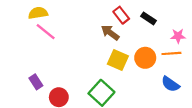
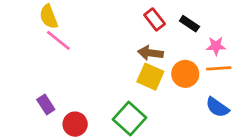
yellow semicircle: (38, 13) -> (49, 17), turned -102
brown arrow: (110, 33) -> (150, 53), moved, turned -30
pink star: (178, 36) -> (216, 46), moved

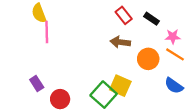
pink line: (58, 40) -> (47, 32), turned 50
orange line: (219, 68) -> (175, 54), turned 36
yellow square: (150, 77) -> (120, 86), moved

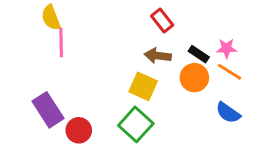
black rectangle: (152, 19) -> (199, 54), moved
purple rectangle: (37, 83) -> (48, 110), size x1.6
yellow square: (120, 86) -> (143, 86), moved

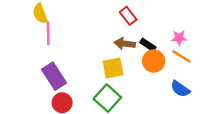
black rectangle: (199, 54) -> (148, 45), moved
yellow square: (143, 86) -> (113, 68), turned -35
purple rectangle: (48, 110) -> (54, 76), moved

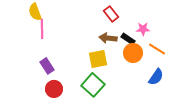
pink star: (179, 38) -> (143, 29), moved
purple rectangle: (54, 76) -> (47, 66), size x0.7
blue semicircle: (180, 89) -> (156, 77), turned -90

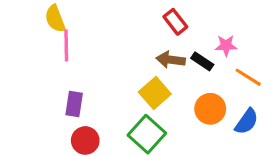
orange circle: (133, 53) -> (210, 109), moved
yellow square: (98, 59) -> (155, 93), turned -30
purple rectangle: (47, 66) -> (74, 104), turned 42

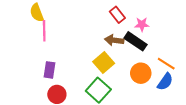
pink star: (226, 46) -> (142, 24), moved
black rectangle: (202, 61) -> (135, 41), size x1.5
orange line: (248, 77) -> (166, 64), moved

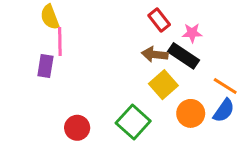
yellow square: (104, 63) -> (163, 85), moved
purple rectangle: (49, 70) -> (45, 66), moved
orange circle: (141, 73) -> (191, 113), moved

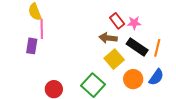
red rectangle: (159, 20) -> (117, 21), moved
black rectangle: (184, 56) -> (137, 47), moved
orange line: (225, 86) -> (157, 48), moved, turned 72

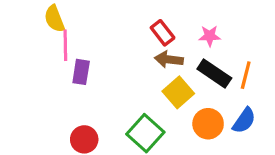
red rectangle: (117, 21) -> (163, 33), moved
purple rectangle: (32, 46) -> (81, 72), moved

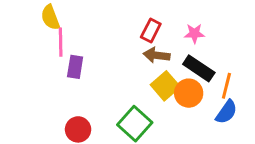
red rectangle: (163, 33) -> (151, 31), turned 65
orange line: (246, 75) -> (226, 86), moved
orange circle: (208, 124) -> (189, 93), moved

